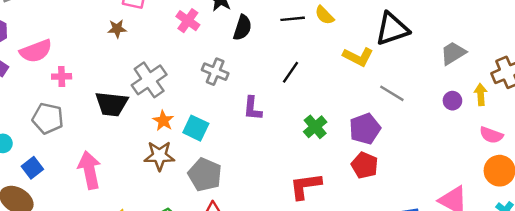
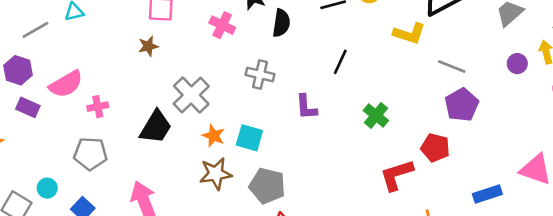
black trapezoid: (112, 104) -> (156, 127), turned -56
purple pentagon: (365, 129) -> (462, 105), moved
red L-shape: (305, 186) -> (397, 175), moved

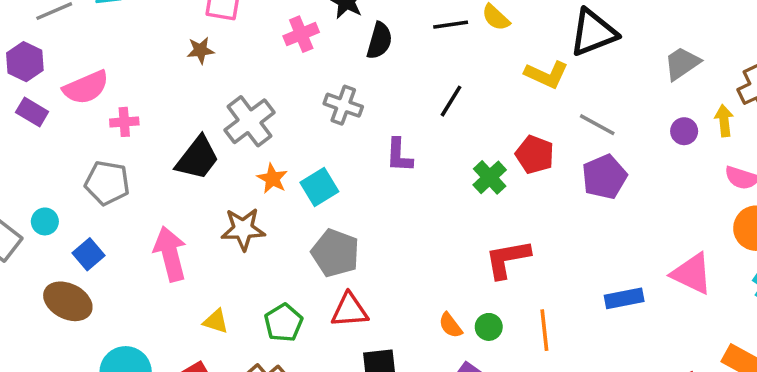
pink cross: (222, 25) -> (301, 34), turned 35
cyan square: (249, 138) -> (319, 187), turned 36
red pentagon: (435, 148) -> (535, 155), moved
brown star: (216, 174) -> (243, 229), moved

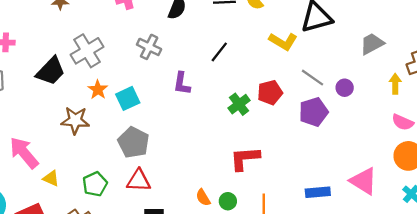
purple circle: (684, 131) -> (345, 88), moved
red pentagon: (535, 155) -> (270, 93), turned 30
pink arrow: (170, 254) -> (24, 153), moved, turned -32

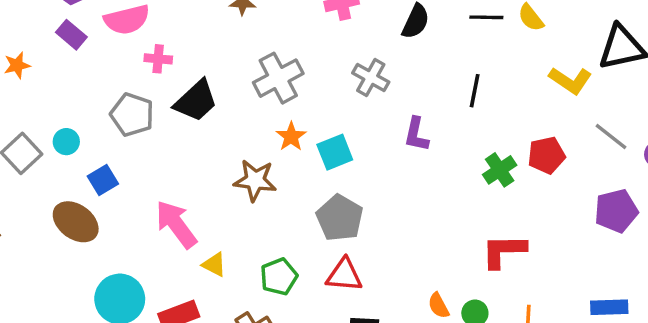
black line: (219, 52) -> (475, 91), turned -30
black trapezoid: (51, 71) -> (196, 101), moved
purple pentagon: (314, 112) -> (616, 211), moved

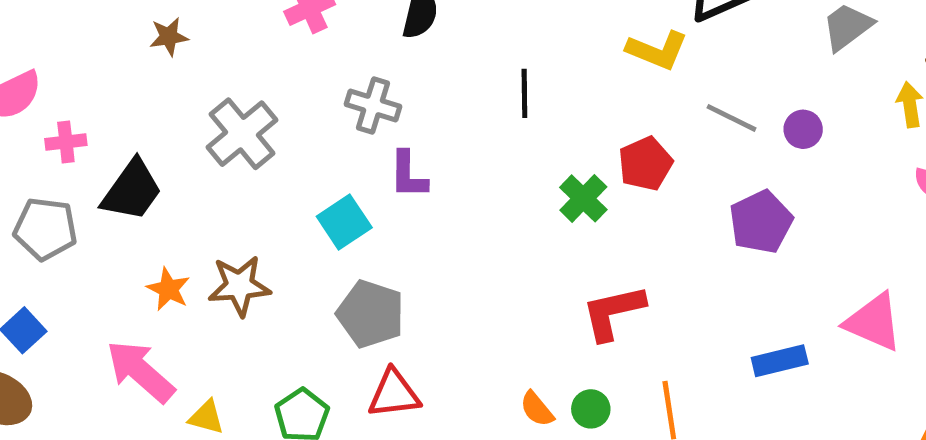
purple L-shape: (416, 134) -> (408, 175), moved
orange star: (291, 137) -> (168, 289), moved

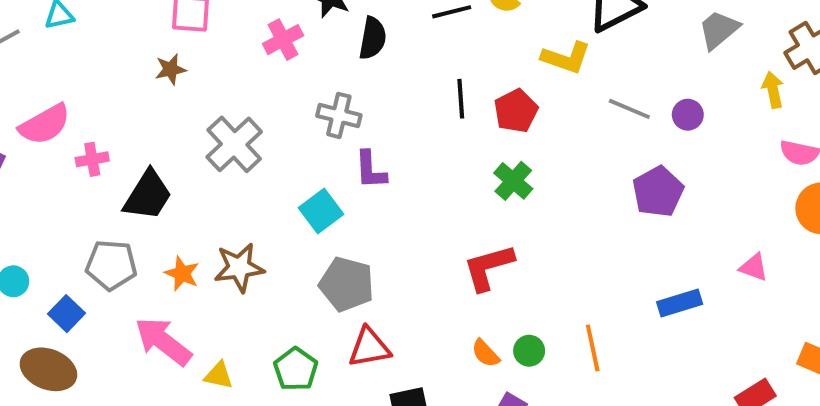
red pentagon: (645, 164) -> (516, 111), moved
gray pentagon: (45, 229) -> (111, 265), moved
red L-shape: (613, 312) -> (488, 267), moved
pink triangle: (874, 322) -> (754, 267), size x0.6

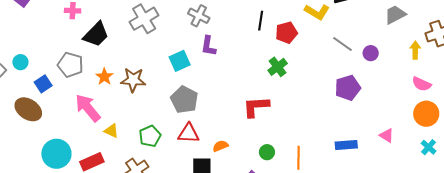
orange semicircle: (486, 353) -> (220, 146), moved, turned 98

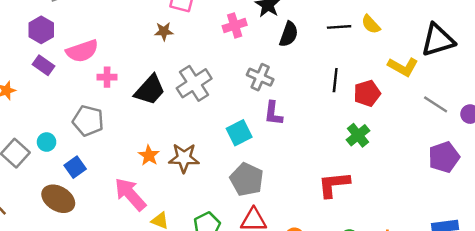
black trapezoid: (96, 34) -> (150, 90), moved
gray pentagon: (70, 65) -> (88, 121), moved

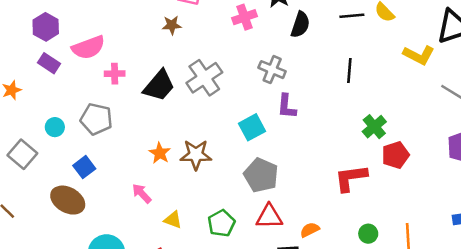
red pentagon: (367, 93) -> (395, 155), moved
cyan circle: (47, 142) -> (55, 127), moved
pink arrow: (130, 194) -> (142, 193), size x0.6

